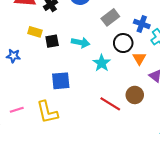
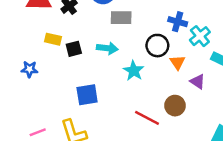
gray rectangle: (110, 17) -> (121, 18), moved, turned 42

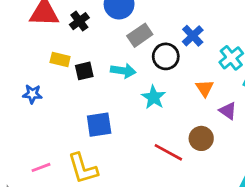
gray rectangle: (121, 18) -> (140, 35), turned -36
blue cross: (178, 22) -> (193, 36), moved, turned 30
black circle: (157, 46) -> (166, 56), moved

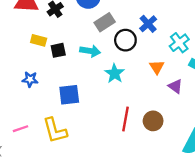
blue star: (32, 94) -> (30, 79), moved
brown circle: (201, 138) -> (153, 121), moved
red line: (168, 152) -> (126, 119), turned 70

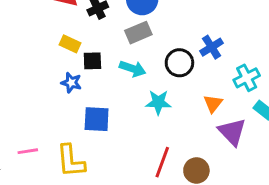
gray rectangle: (105, 22) -> (138, 33), moved
cyan star: (115, 73) -> (158, 102), turned 30
blue star: (30, 79) -> (71, 83), moved
purple triangle: (175, 86) -> (232, 132), size x1.5

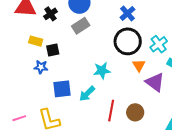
blue cross: (212, 47) -> (127, 13), moved
black circle: (179, 63) -> (128, 41), moved, size x1.4
cyan arrow: (133, 69) -> (87, 94), moved, turned 126

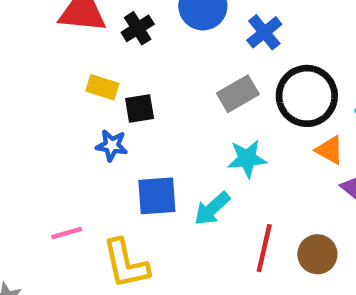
blue cross: (127, 13) -> (264, 32), moved
gray rectangle: (81, 26) -> (238, 94), moved
orange triangle: (139, 65) -> (330, 150), turned -32
pink line: (19, 118) -> (67, 233), moved

